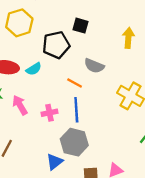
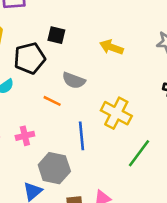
yellow arrow: (128, 38) -> (111, 47), turned -72
blue line: (76, 110) -> (81, 136), moved

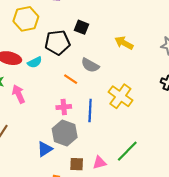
pink cross: (25, 136) -> (64, 107), moved
green line: (139, 153) -> (127, 151), moved

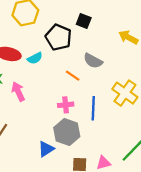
black pentagon: (57, 42) -> (59, 37), turned 30

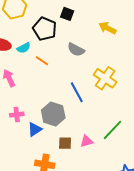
orange line: (73, 76) -> (42, 61), moved
pink cross: (66, 105) -> (17, 115), moved
blue line: (93, 108) -> (77, 92), turned -30

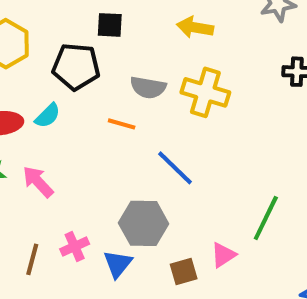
orange line: (42, 61) -> (122, 124), moved
yellow cross: (105, 78) -> (205, 92), moved

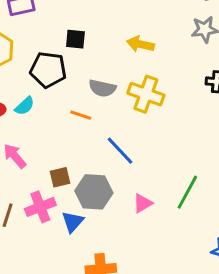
pink cross: (75, 247) -> (40, 207), size x1.4
pink triangle: (223, 255) -> (143, 203), moved
brown square: (184, 271) -> (60, 177), moved

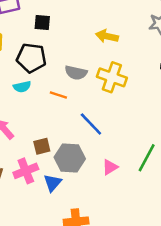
black square: (75, 39) -> (42, 22), moved
cyan semicircle: (25, 106) -> (22, 87), moved, turned 30

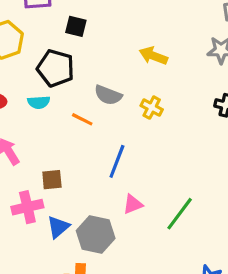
yellow cross: (112, 77) -> (152, 108), size x0.6
blue line: (91, 124) -> (117, 161), turned 56
gray hexagon: (70, 158) -> (96, 234), moved
pink triangle: (110, 167) -> (133, 204), moved

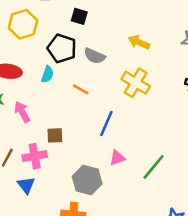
gray semicircle: (108, 95) -> (95, 56), moved
cyan semicircle: (39, 102) -> (47, 74), turned -70
yellow cross: (152, 108) -> (136, 83), size x1.6
blue triangle: (58, 227) -> (26, 185), moved, turned -30

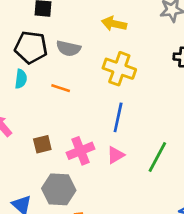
blue line: (106, 124) -> (118, 117), moved
pink cross: (35, 156) -> (81, 151), moved
gray hexagon: (87, 180) -> (59, 189), moved

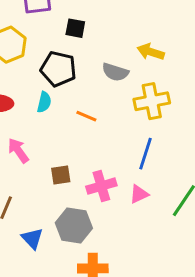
gray semicircle: (68, 48) -> (115, 72), moved
yellow cross: (119, 69) -> (152, 101), turned -36

